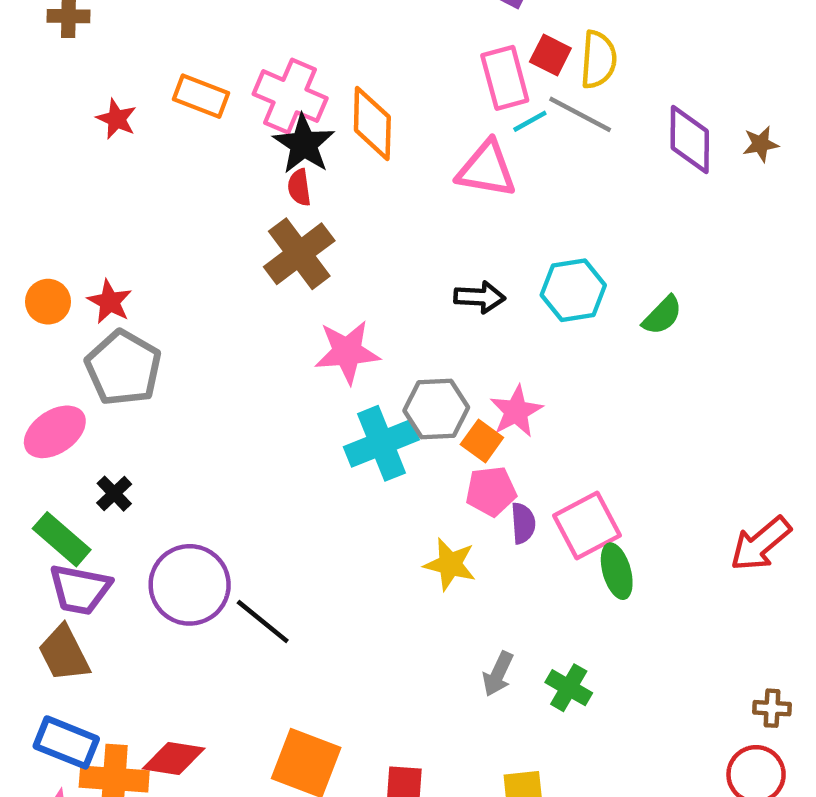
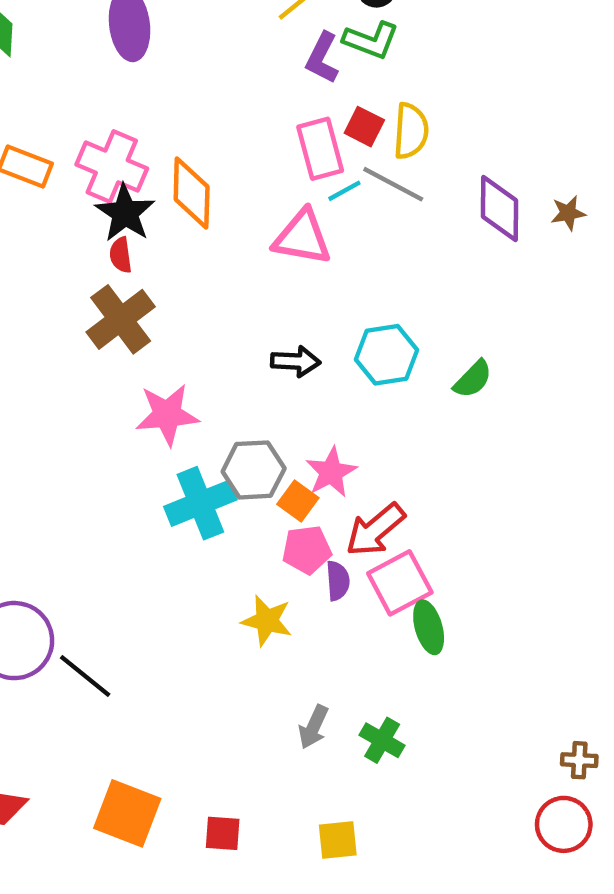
red arrow: (761, 544) -> (375, 530), moved

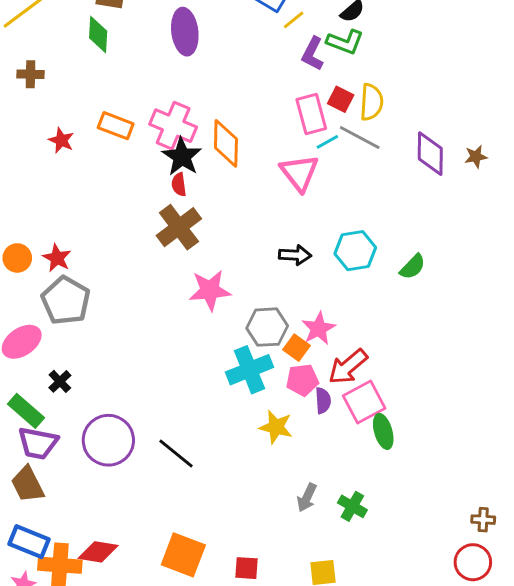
pink triangle: (302, 237) -> (299, 173), turned 42
cyan cross: (200, 503) -> (249, 370), moved
black line: (85, 676) -> (176, 453), moved

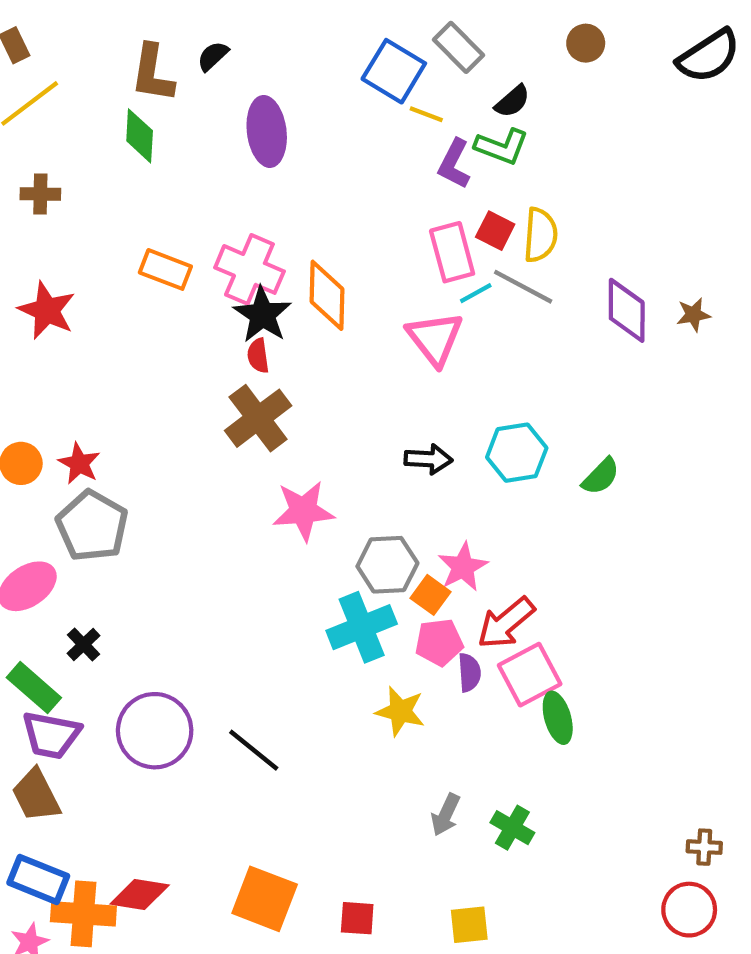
yellow line: (294, 20) -> (426, 114), turned 60
red star: (61, 140) -> (47, 310), moved, size x1.5

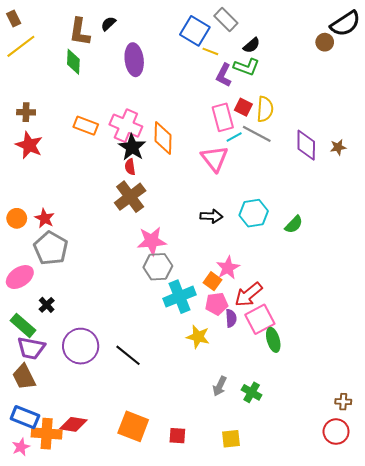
brown circle: (586, 43) -> (325, 42), moved
brown cross: (40, 194) -> (26, 112), moved
gray hexagon: (387, 565) -> (158, 267), moved

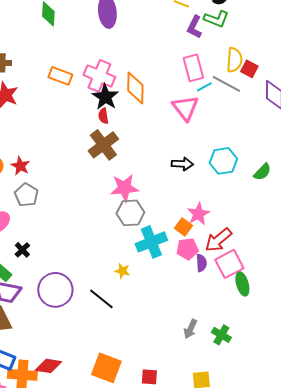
red square: (243, 107) -> (249, 69), moved
gray pentagon: (51, 248) -> (26, 195), size x0.7
yellow star: (198, 337) -> (122, 271), moved, size x0.7

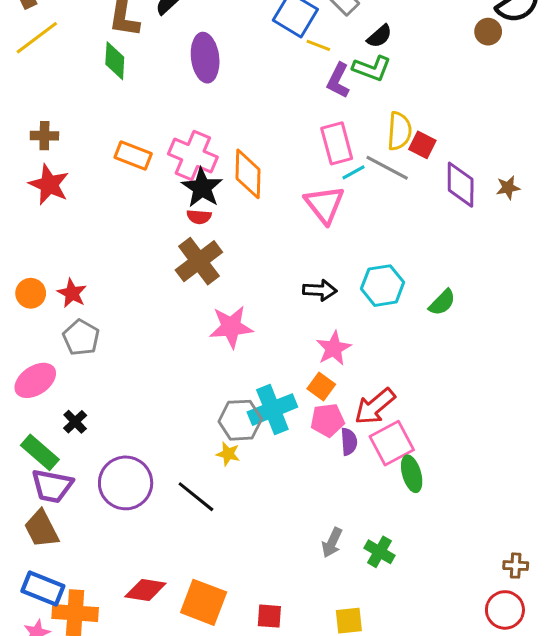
red semicircle: (103, 116) -> (199, 217), turned -77
gray hexagon: (130, 213) -> (240, 420), moved
pink star: (198, 214) -> (334, 348), moved
red diamond: (48, 366) -> (145, 590), moved

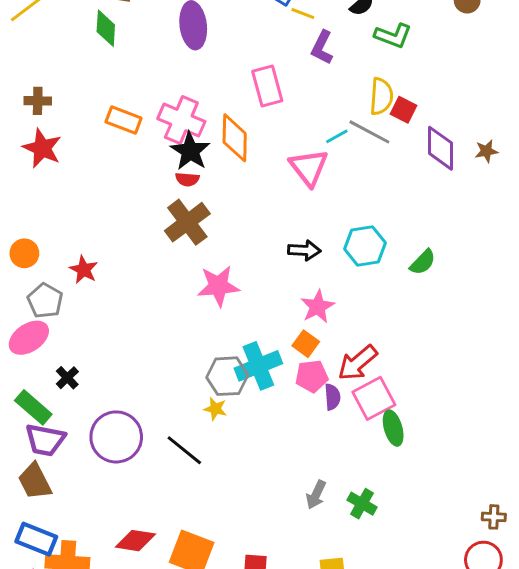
green L-shape: (372, 68) -> (393, 36), moved
pink rectangle: (337, 143) -> (267, 86), moved
red star: (72, 293) -> (84, 270), moved
gray pentagon: (81, 338) -> (45, 301), moved

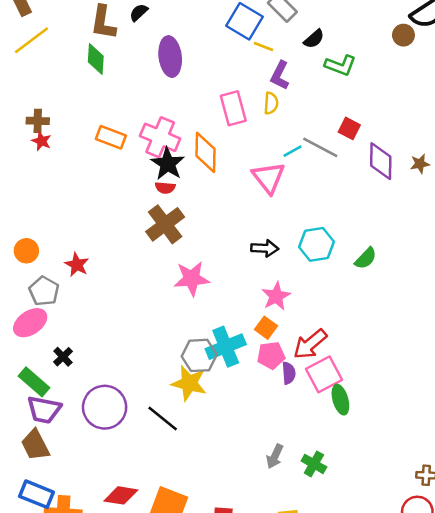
yellow semicircle: (381, 96) -> (271, 103), moved, size x0.7
red star: (42, 148) -> (42, 141), moved, size x0.6
yellow star: (215, 409) -> (189, 383), size x1.8

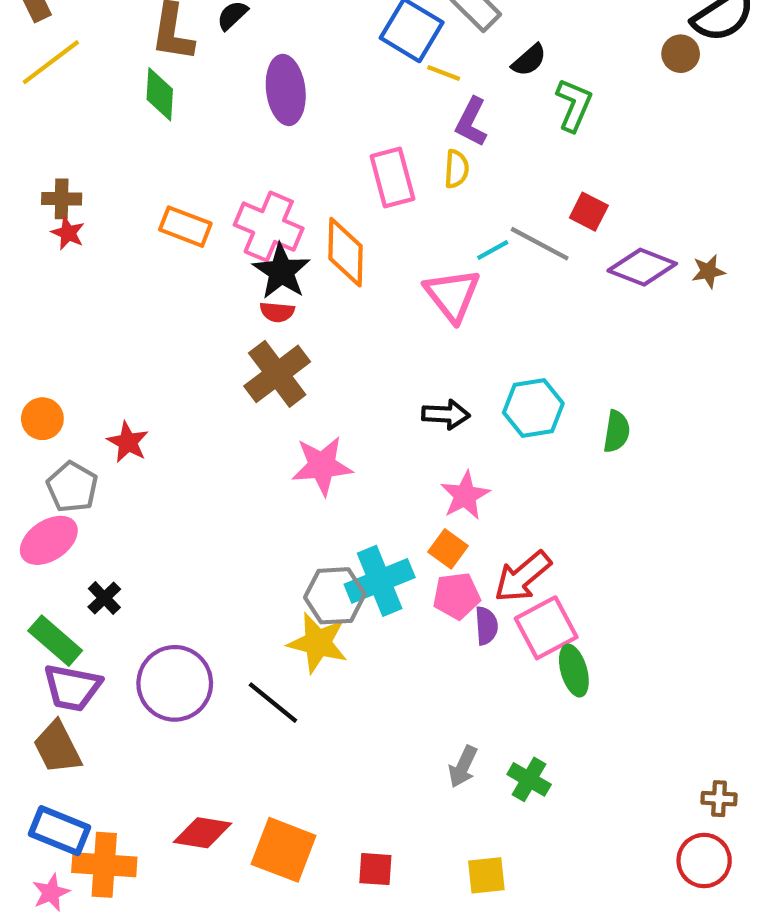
green L-shape: (340, 65) -> (574, 105), turned -88
purple diamond: (381, 161) -> (642, 267), turned -69
green semicircle: (366, 258) -> (617, 431), turned -35

